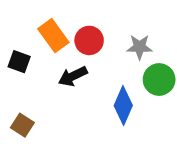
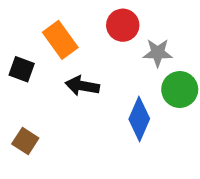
red circle: (89, 40) -> (123, 25), moved
black arrow: (73, 76) -> (82, 86), turned 36

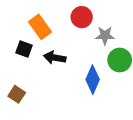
black square: (22, 69) -> (24, 49), moved

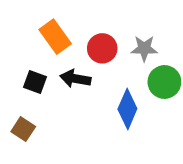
red circle: (82, 17) -> (102, 48), moved
black square: (24, 49) -> (35, 82), moved

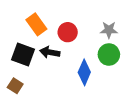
gray star: (144, 48) -> (109, 30), moved
black square: (35, 82) -> (23, 54), size x1.5

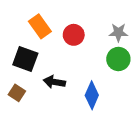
black arrow: (50, 52) -> (54, 82), moved
blue diamond: (84, 72) -> (92, 95), moved

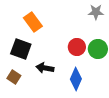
gray star: (118, 32) -> (96, 12), moved
red circle: (74, 35) -> (77, 47), moved

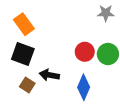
orange rectangle: (33, 22) -> (24, 24), moved
brown square: (14, 77) -> (27, 85), moved

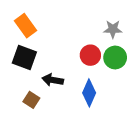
gray star: (106, 13) -> (113, 29), moved
brown square: (27, 85) -> (31, 100), moved

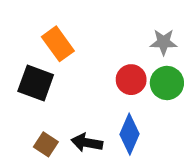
orange rectangle: (26, 26) -> (58, 44), moved
black arrow: (53, 80) -> (87, 143), moved

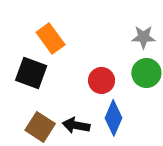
red circle: (131, 80) -> (102, 80), moved
brown square: (46, 144) -> (40, 127), size x1.4

